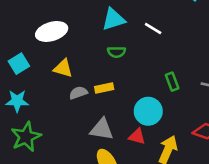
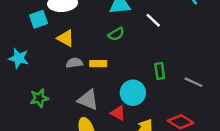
green semicircle: (116, 52) -> (116, 34), turned -42
cyan square: (19, 64) -> (39, 19), moved
green star: (26, 137) -> (39, 98), moved, size x0.7

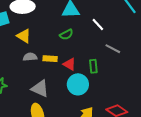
green rectangle: (160, 71) -> (93, 66), moved
gray line: (193, 82) -> (113, 49), moved
red triangle: (118, 113) -> (69, 64), moved

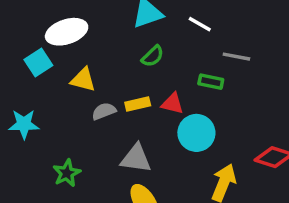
green rectangle: (93, 66) -> (211, 82), moved, turned -56

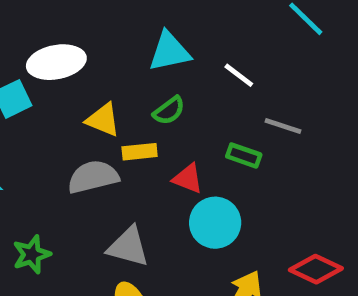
yellow triangle: (83, 80) -> (103, 120), moved
yellow rectangle: (138, 104) -> (140, 152), moved
gray semicircle: (104, 111) -> (93, 177), size x1.5

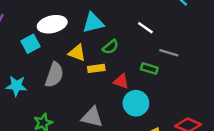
cyan triangle: (170, 51) -> (93, 23), moved
gray semicircle: (93, 177) -> (54, 75), moved, turned 125

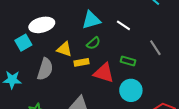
cyan triangle: (93, 23) -> (91, 20), moved
gray line: (169, 53) -> (155, 48), moved, turned 42
red triangle: (121, 81) -> (104, 73), size x1.5
cyan circle: (136, 103) -> (131, 90), moved

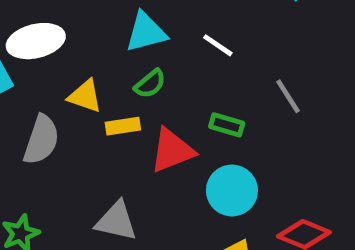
red triangle: (104, 73) -> (172, 150), turned -40

